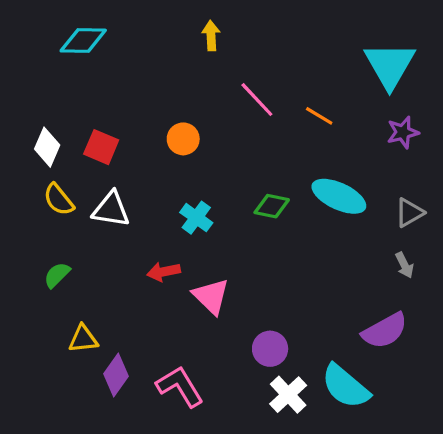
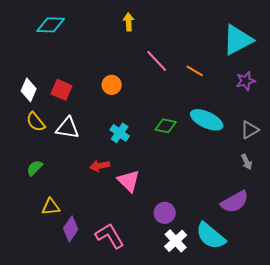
cyan triangle: (390, 65) -> (238, 40), turned 32

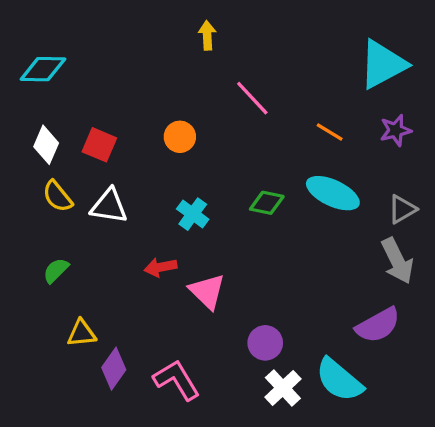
cyan diamond: (51, 25) -> (43, 69), moved
orange line: (195, 71) -> (330, 132), moved
gray arrow: (247, 162) -> (397, 261), size x1.8

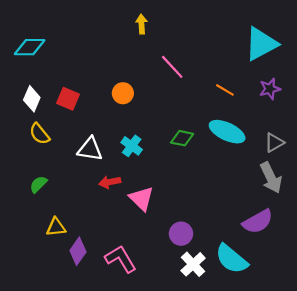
white triangle: (109, 206) -> (90, 149), moved

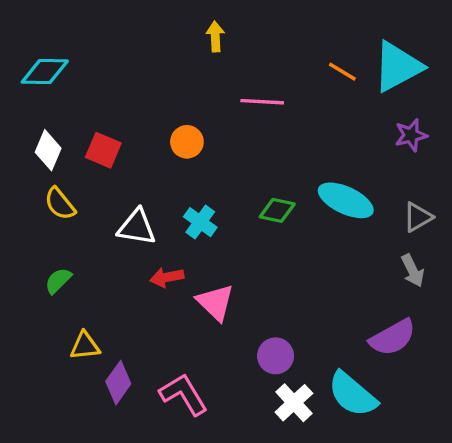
pink line: (172, 67) -> (262, 102), turned -44
orange line: (225, 90) -> (342, 72), moved
gray arrow: (271, 178) -> (413, 271), size x0.7

